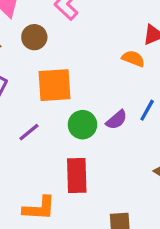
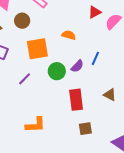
orange semicircle: (133, 59) -> (69, 35), moved
red rectangle: (77, 176) -> (76, 100), moved

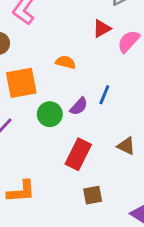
red rectangle: (76, 100) -> (78, 154), turned 35

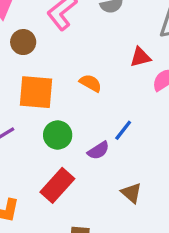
purple semicircle: (79, 106) -> (98, 151), moved
red rectangle: (78, 154) -> (57, 185), moved

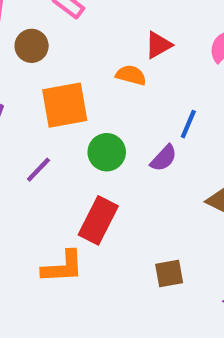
red triangle: (140, 57) -> (158, 45), moved
red rectangle: (57, 185) -> (98, 220), moved

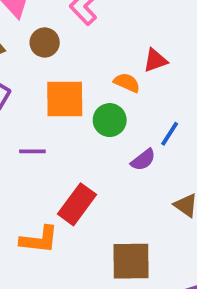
green circle: (107, 152) -> (110, 120), moved
purple line: (38, 170) -> (32, 151), turned 36
brown square: (169, 273) -> (131, 261), size x1.6

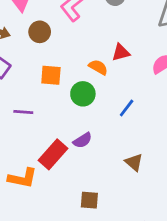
orange square: (65, 99) -> (51, 75), size x0.7
purple semicircle: (143, 160) -> (83, 140), moved
brown square: (131, 261) -> (89, 200), size x0.6

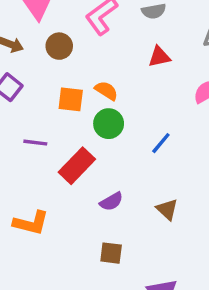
red triangle: (121, 52) -> (159, 57), moved
orange semicircle: (98, 67) -> (106, 91), moved
purple semicircle: (83, 140) -> (111, 201), moved
red rectangle: (53, 154) -> (77, 166), moved

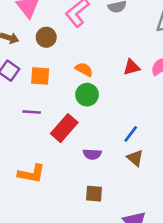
red triangle: (159, 57) -> (131, 67), moved
orange square: (71, 99) -> (40, 76), moved
blue line: (161, 143) -> (131, 134), moved
purple semicircle: (111, 201) -> (92, 154), turned 36

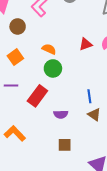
orange square: (40, 76) -> (15, 57), turned -35
blue line: (131, 134) -> (89, 96), turned -40
orange L-shape: (31, 174) -> (15, 133), turned -140

